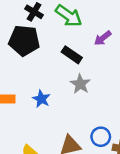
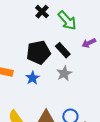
black pentagon: (24, 41) -> (38, 52), moved, turned -30

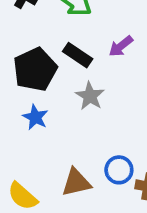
purple arrow: (89, 43) -> (121, 46), moved

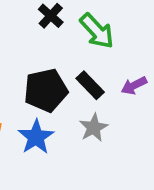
blue star: (35, 117) -> (36, 137), size x1.4

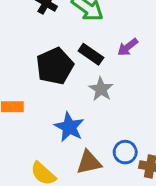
blue star: (36, 137) -> (69, 127), moved

